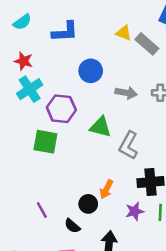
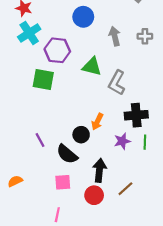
gray arrow: (126, 93) -> (115, 36), turned -114
black semicircle: (72, 226) -> (67, 154), size x1.5

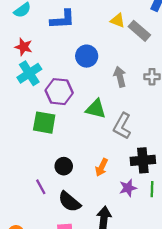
black circle: (81, 135) -> (64, 166), moved

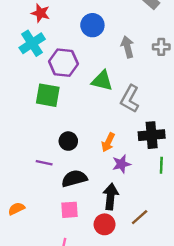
red star: (24, 47) -> (41, 13), moved
purple line: (41, 187) -> (44, 163), turned -49
purple star: (128, 188) -> (121, 164), moved
black semicircle: (69, 202) -> (74, 178), turned 125

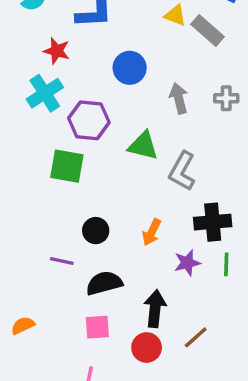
purple star: (121, 164) -> (187, 263), moved

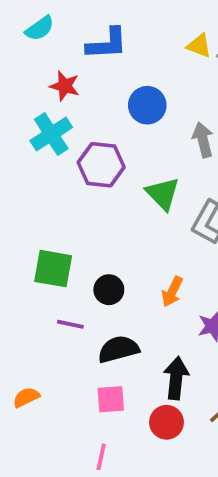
green triangle: (143, 146) -> (163, 194), turned 32
green square: (67, 166) -> (53, 269), moved

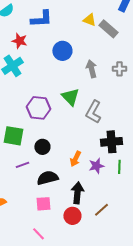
purple hexagon: (101, 165) -> (38, 108), moved
orange arrow: (172, 292) -> (75, 159), moved
purple line: (70, 324) -> (22, 165), turned -32
pink line: (101, 457) -> (38, 234), turned -56

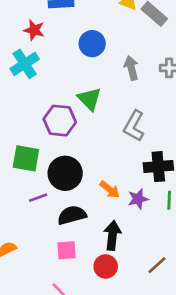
green triangle: (70, 97) -> (89, 99), moved
black circle: (42, 147) -> (65, 173), size x1.6
orange arrow: (75, 159) -> (110, 189), turned -77
brown line: (101, 210) -> (157, 265), moved

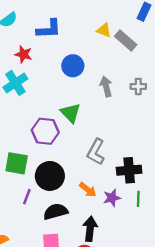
gray L-shape: (134, 126) -> (96, 152), moved
purple line: (38, 198) -> (27, 197), turned -49

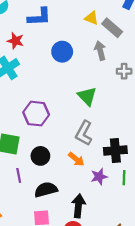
gray arrow: (106, 86) -> (100, 51), moved
green triangle: (71, 113) -> (87, 96), moved
black circle: (50, 176) -> (40, 156), size x0.7
orange arrow: (88, 190) -> (76, 159), moved
purple line: (27, 197) -> (19, 175), turned -32

